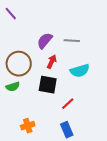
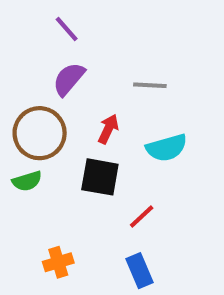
purple line: (11, 14) -> (67, 29), moved
purple semicircle: (45, 41) -> (69, 79), moved

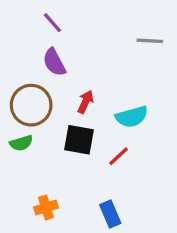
purple semicircle: (69, 79) -> (54, 62), turned -68
gray line: (150, 85) -> (150, 41), moved
red line: (142, 216) -> (119, 156), moved

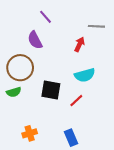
purple line: (53, 23) -> (46, 17), moved
red arrow: (86, 102) -> (79, 44), moved

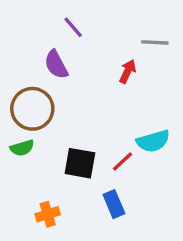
cyan semicircle: (85, 75) -> (153, 141), moved
black square: (51, 90) -> (80, 163), moved
blue rectangle: (71, 138) -> (114, 204), moved

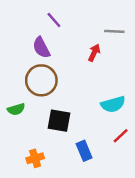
brown circle: (32, 109) -> (41, 80), moved
red line: (122, 162) -> (121, 136), moved

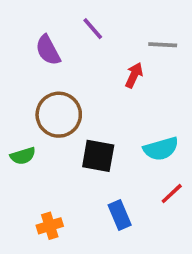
purple line: (54, 20) -> (93, 29), moved
purple semicircle: (41, 48) -> (48, 50), moved
black square: (59, 121) -> (98, 156), moved

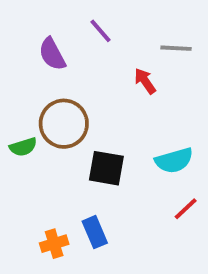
red arrow: (134, 75) -> (145, 81), turned -60
green semicircle: (23, 156) -> (23, 147), moved
blue rectangle: (120, 215) -> (95, 232), moved

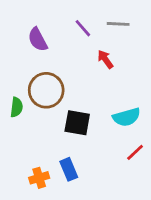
purple line: (101, 31) -> (83, 28), moved
gray line: (176, 48) -> (118, 24), moved
green semicircle: (23, 147) -> (17, 107), turned -66

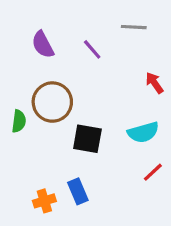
purple line: (83, 28) -> (92, 49), moved
red arrow: (105, 59) -> (154, 83), moved

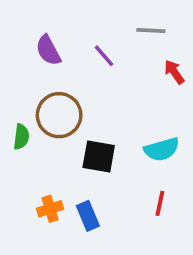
red arrow: (154, 83) -> (174, 72), moved
red line: (153, 172) -> (160, 203), moved, turned -35
orange cross: (44, 201) -> (50, 209), moved

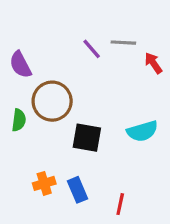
gray line: (151, 31) -> (123, 43), moved
purple semicircle: (48, 50) -> (20, 65), moved
red line: (160, 203) -> (120, 204), moved

